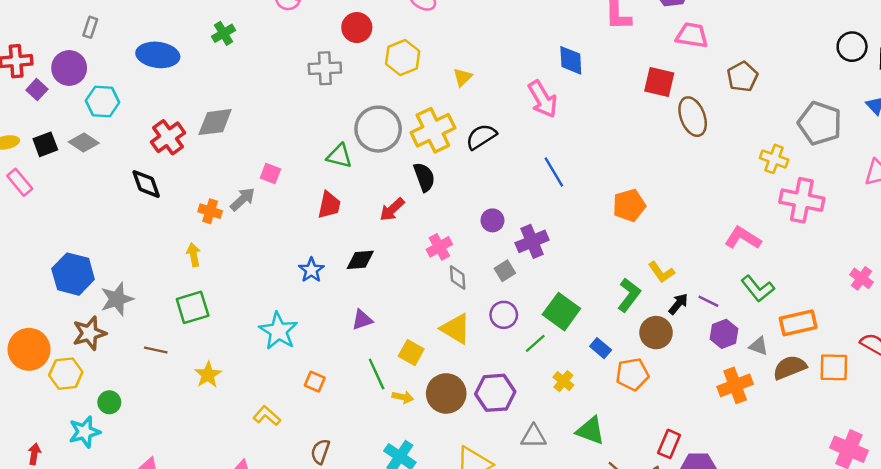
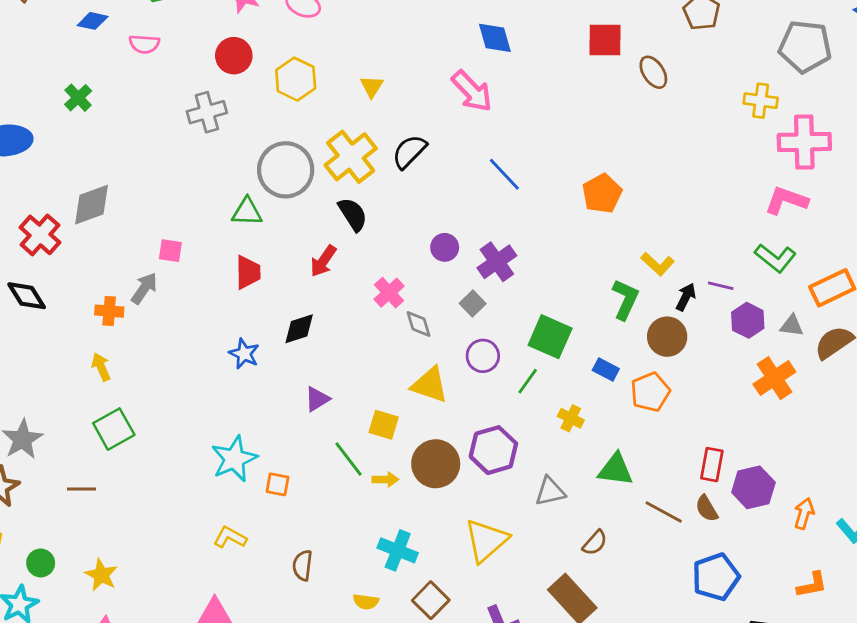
brown ellipse: (693, 117) -> (653, 72), size x0.7
pink L-shape: (743, 238) -> (786, 200), moved
cyan star: (278, 331) -> (234, 459), moved, turned 30
yellow star: (208, 375) -> (101, 575), moved

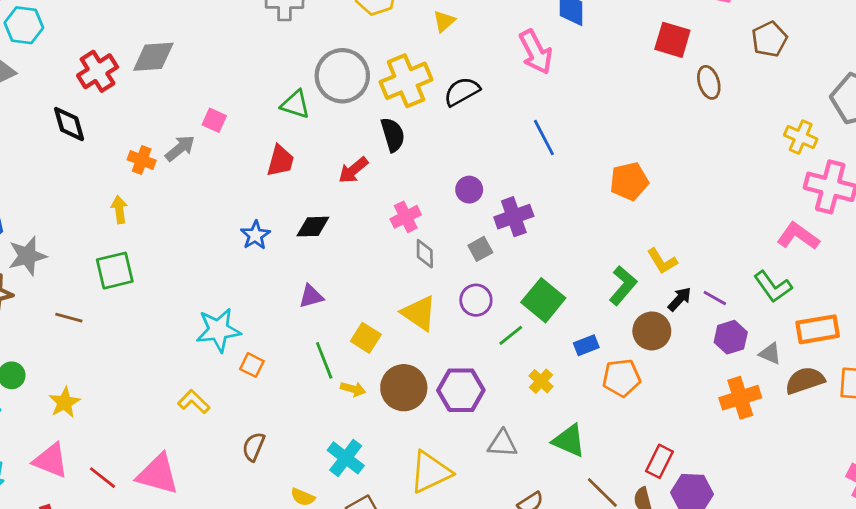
blue rectangle: (606, 370) -> (586, 345), turned -65

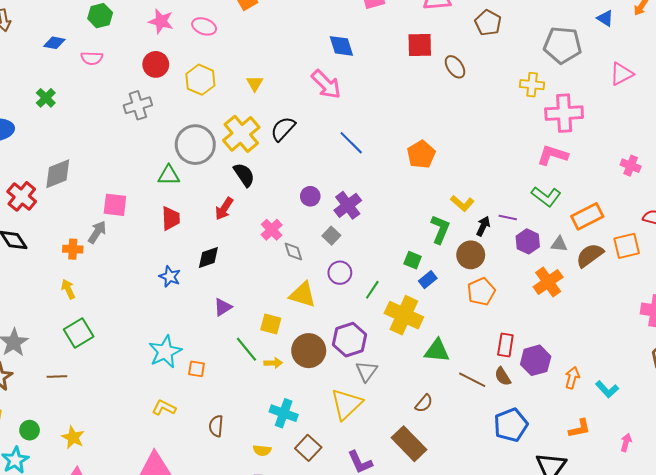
pink square: (214, 120) -> (115, 205), size x1.4
green square: (543, 300) -> (413, 260), moved, size x0.6
orange pentagon: (621, 378) -> (481, 292), moved
yellow cross: (541, 381) -> (404, 315), size x2.0
gray triangle: (502, 443) -> (366, 371), moved, turned -40

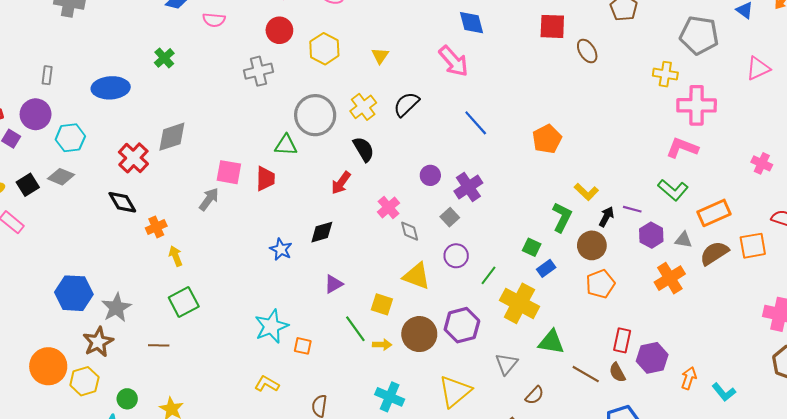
yellow cross: (241, 134) -> (363, 107), size x0.7
red trapezoid: (171, 218) -> (265, 179), moved
orange cross: (73, 249) -> (156, 227), moved, turned -30
gray triangle: (366, 371) -> (506, 364), moved

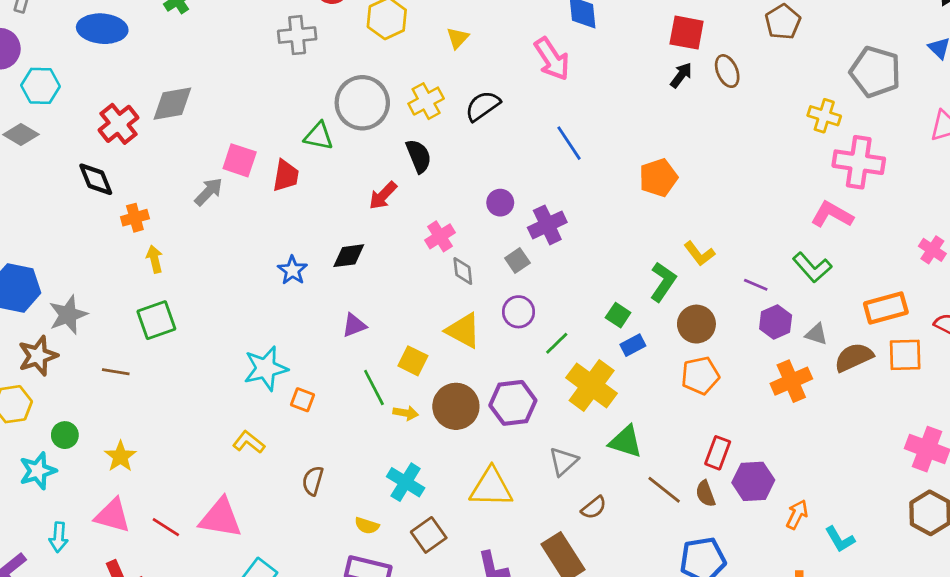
orange rectangle: (714, 213) -> (886, 308), moved
black arrow: (606, 217) -> (681, 75), moved
yellow triangle: (455, 391) -> (491, 487), turned 33

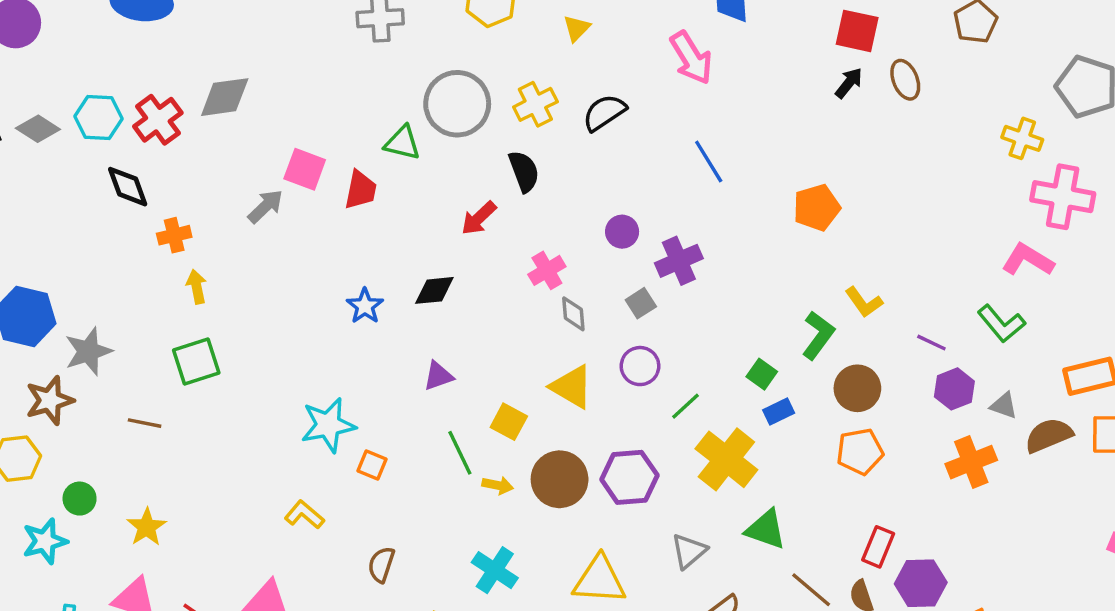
cyan hexagon: (40, 86) -> (99, 117), moved

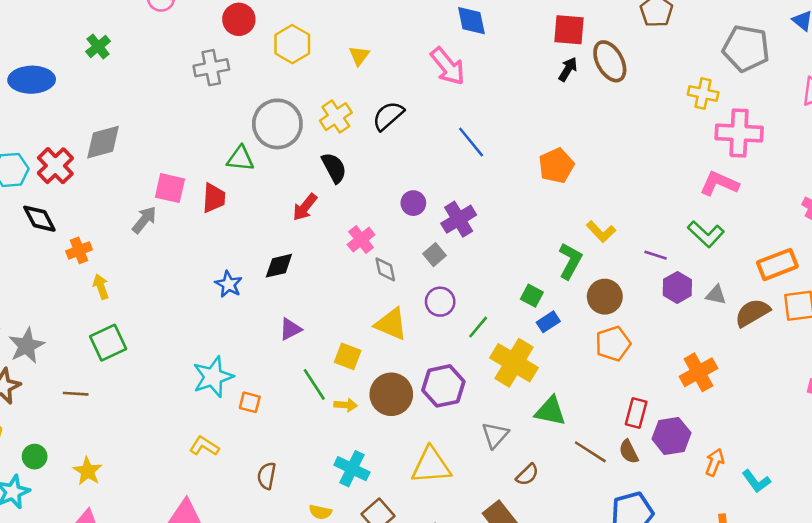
brown ellipse: (905, 80) -> (610, 61), size x1.4
orange cross: (971, 462) -> (698, 372), moved

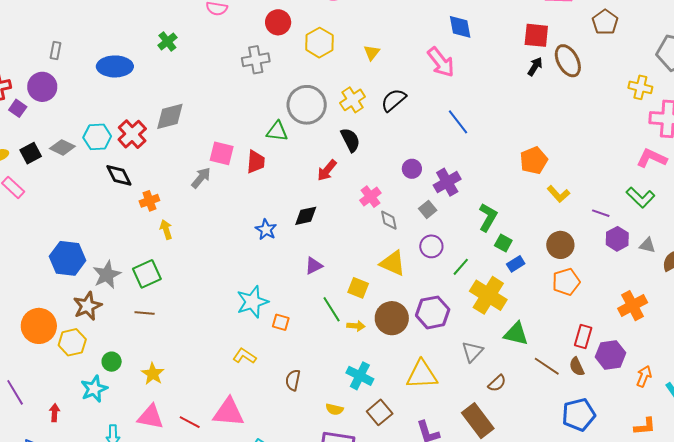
orange pentagon: (556, 166) -> (534, 160), moved
green L-shape: (570, 261) -> (488, 217), moved
green square: (108, 343) -> (147, 274), moved

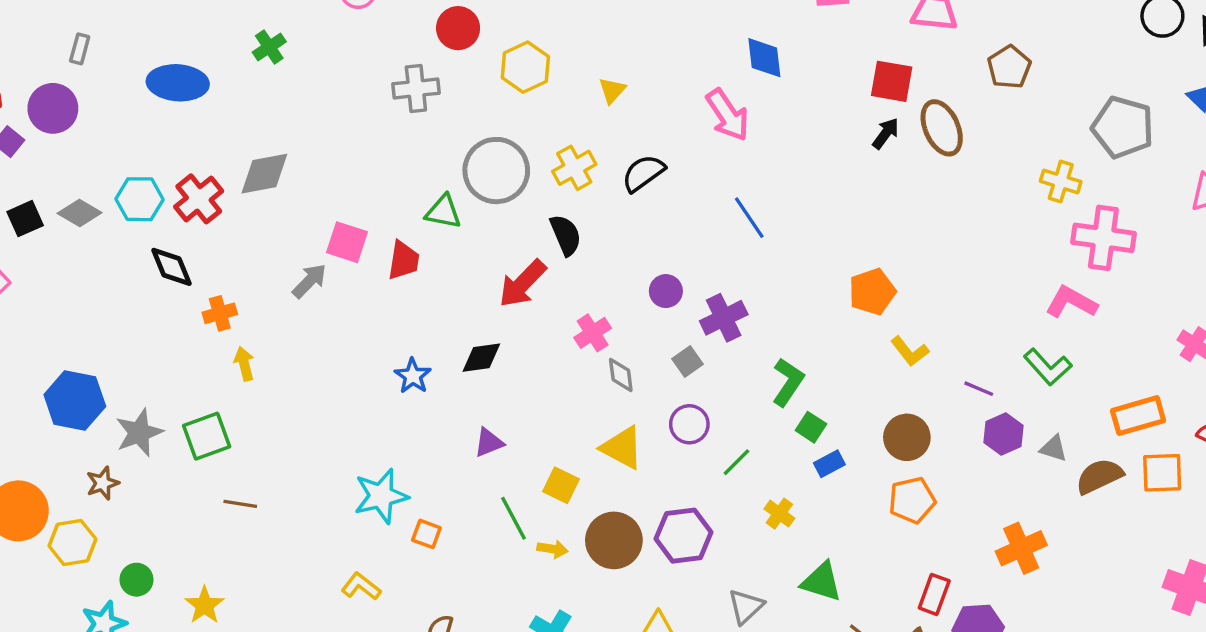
red arrow: (327, 170) -> (522, 284), size x1.4
yellow cross: (488, 295) -> (779, 514), size x0.5
brown star: (87, 306) -> (103, 483), size x0.7
brown line: (145, 313) -> (240, 504), moved

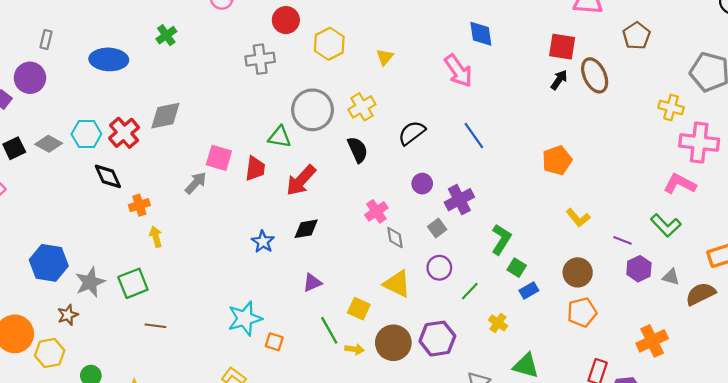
black semicircle: (643, 173) -> (412, 133), moved
red arrow: (522, 284) -> (301, 180), moved
orange pentagon: (872, 292) -> (557, 160), moved

